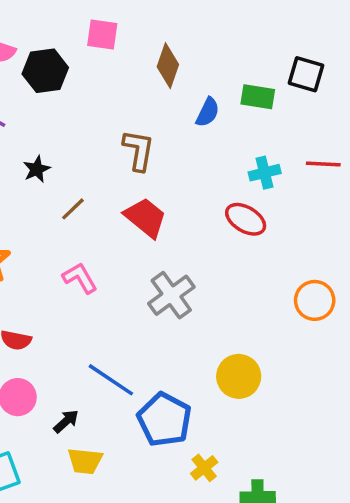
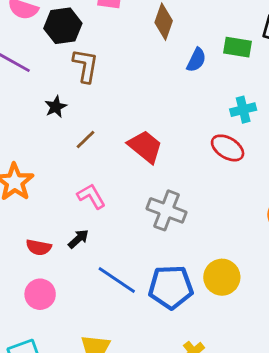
brown L-shape: (139, 150) -> (86, 66), moved
gray cross: (171, 295) -> (166, 210), turned -33
blue pentagon: (164, 420) -> (171, 287), moved, turned -30
black arrow: (66, 421) -> (78, 239), moved

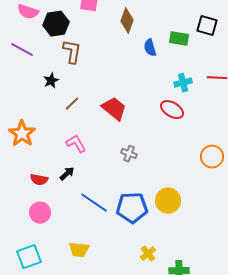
blue semicircle: (196, 60) -> (150, 48), turned 138
gray cross: (166, 210) -> (129, 154), size x0.6

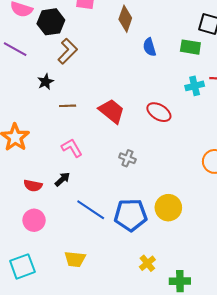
green rectangle: (179, 39) -> (190, 47), moved
brown L-shape: (72, 52) -> (68, 51), turned 35
cyan cross: (183, 83) -> (195, 86), moved
brown line: (72, 104) -> (68, 106), turned 42
red ellipse: (172, 110) -> (159, 112), moved

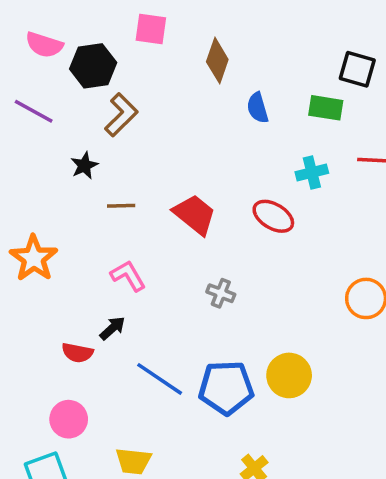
cyan cross: (195, 86) -> (312, 173), moved
red semicircle: (33, 186) -> (77, 353), moved
pink circle: (34, 220) -> (69, 419), moved

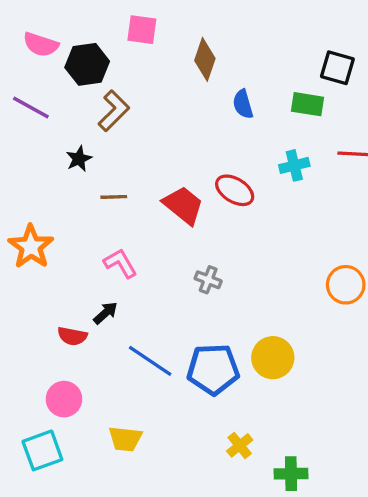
red ellipse: (273, 216) -> (235, 190), moved

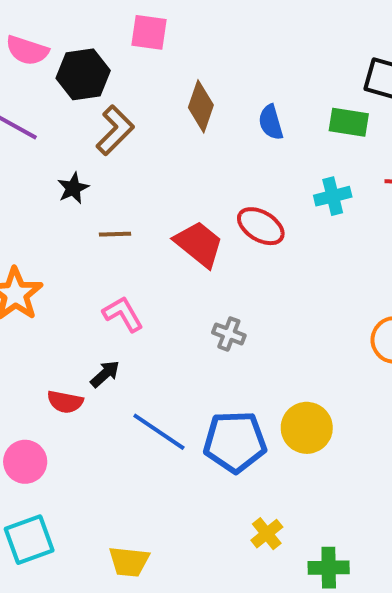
brown diamond: (205, 59) -> (201, 106), moved
pink circle: (64, 399) -> (25, 462), moved
yellow trapezoid: (125, 439) -> (129, 562), moved

